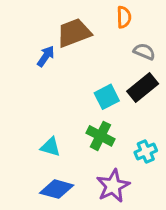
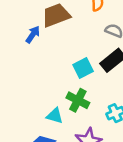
cyan triangle: (50, 147) -> (55, 116), moved

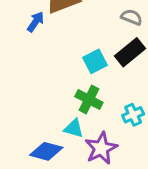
cyan triangle: (55, 116) -> (74, 128), moved

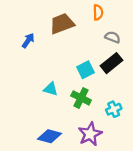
blue arrow: (36, 22) -> (28, 41), moved
cyan triangle: (74, 128) -> (51, 89), moved

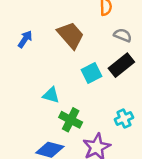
brown trapezoid: (62, 24) -> (71, 35), moved, turned 70
green cross: (81, 98) -> (71, 120), moved

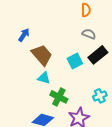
brown trapezoid: (71, 35) -> (42, 55), moved
gray semicircle: (123, 35) -> (89, 34), moved

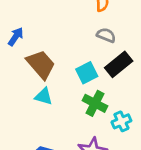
green cross: (59, 97) -> (95, 103), moved

